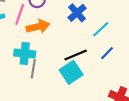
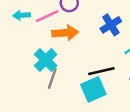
pink line: (20, 14) -> (47, 16), turned 36
cyan cross: (25, 54) -> (46, 60), turned 30

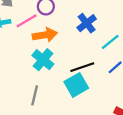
cyan cross: (46, 60) -> (43, 60), moved
gray line: (52, 78) -> (35, 95), moved

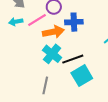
blue cross: (87, 23) -> (74, 22), moved, turned 36
black line: (82, 67) -> (73, 59), moved

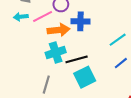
cyan cross: (52, 54) -> (56, 53), turned 30

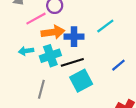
cyan arrow: (21, 17) -> (26, 51), moved
blue cross: (80, 21) -> (74, 37), moved
cyan line: (118, 40) -> (105, 26), moved

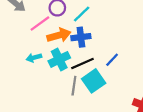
cyan line: (105, 26) -> (82, 14), moved
blue line: (118, 65) -> (112, 60), moved
gray line: (41, 89) -> (74, 86), moved

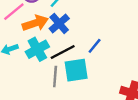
blue cross: (81, 37) -> (59, 24), turned -30
cyan square: (94, 81) -> (76, 70), turned 30

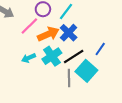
cyan square: (76, 70) -> (86, 71), turned -35

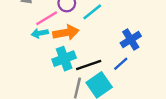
blue cross: (69, 33) -> (131, 40), moved
cyan arrow: (29, 58) -> (40, 33), moved

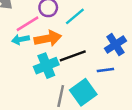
blue line: (121, 64) -> (105, 70), turned 35
black line: (89, 65) -> (73, 56), moved

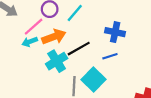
blue cross: (115, 45) -> (115, 32), turned -36

